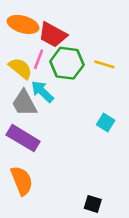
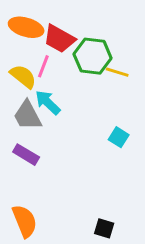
green hexagon: (67, 63) -> (93, 56), moved
purple rectangle: (23, 138) -> (26, 155), size x0.7
orange semicircle: (22, 181) -> (25, 221), moved

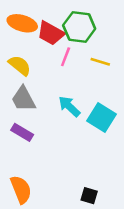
green hexagon: (93, 56) -> (79, 27), moved
pink line: (43, 66) -> (66, 57), moved
cyan arrow: (48, 102) -> (69, 106), moved
cyan square: (119, 137) -> (102, 118), size x1.6

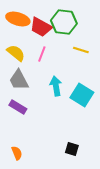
pink line: (66, 57) -> (42, 54), moved
cyan arrow: (69, 106) -> (56, 86), turned 36
orange semicircle: (21, 189) -> (17, 153), size x0.6
black square: (89, 196) -> (72, 149), moved

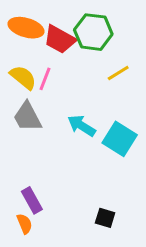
yellow line: (81, 50) -> (118, 73), turned -49
pink line: (42, 54) -> (45, 79), moved
cyan arrow: (56, 86) -> (82, 126), turned -48
purple rectangle: (18, 107) -> (32, 200), moved, turned 30

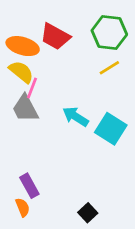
orange ellipse: (26, 28) -> (23, 46), moved
green hexagon: (93, 32) -> (109, 32), moved
pink line: (45, 79) -> (32, 88), moved
black square: (105, 218) -> (88, 213), moved, turned 30

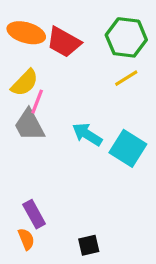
orange ellipse: (23, 46) -> (26, 33), moved
yellow semicircle: (21, 72) -> (25, 83), turned 95
black square: (88, 213) -> (89, 245), moved, turned 30

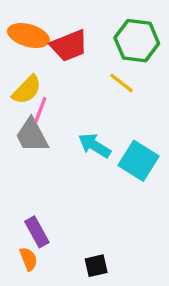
red trapezoid: (64, 42) -> (69, 46), turned -51
yellow line: (126, 78) -> (122, 83), moved, turned 70

